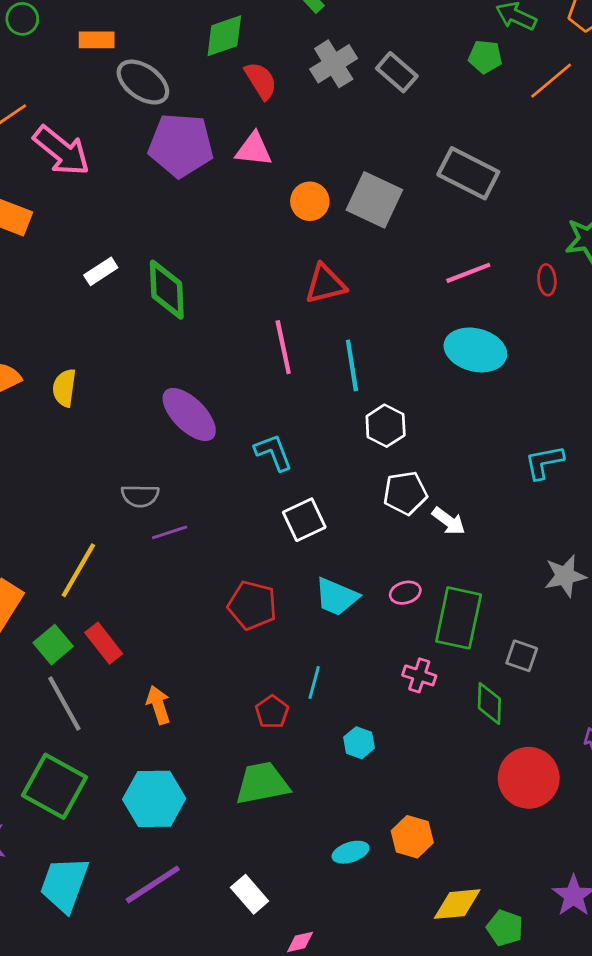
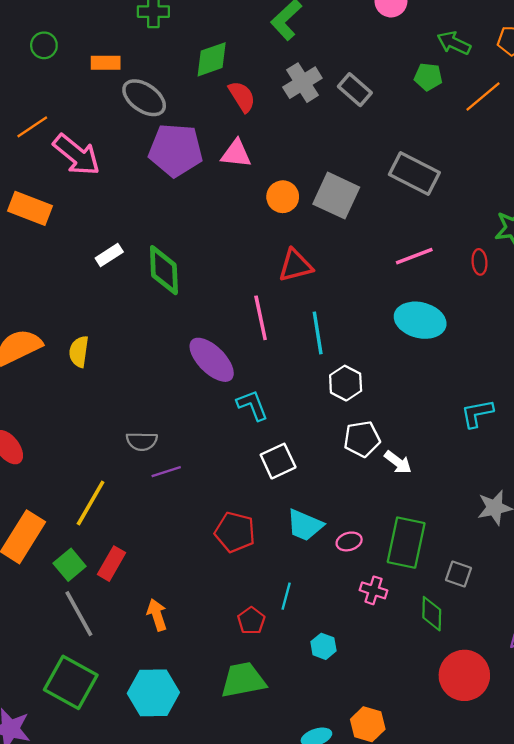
purple ellipse: (189, 414) -> (212, 360), moved
pink ellipse: (405, 593) -> (349, 541), moved
red rectangle: (104, 643) -> (111, 564), turned 68

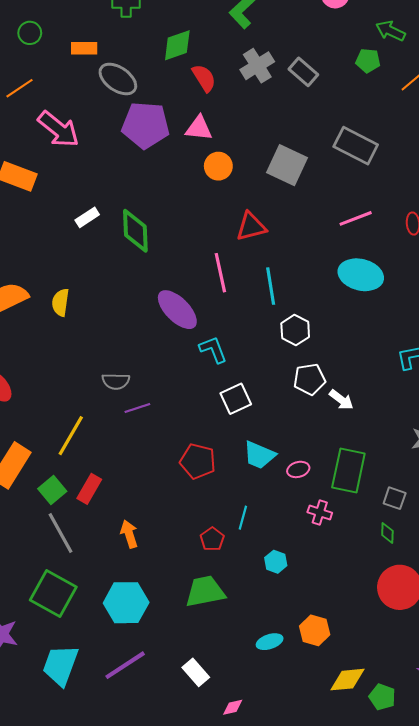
orange line: (32, 127) -> (20, 88), moved
orange circle: (283, 197) -> (218, 166), moved
green diamond: (432, 614) -> (387, 533), moved, size x0.7

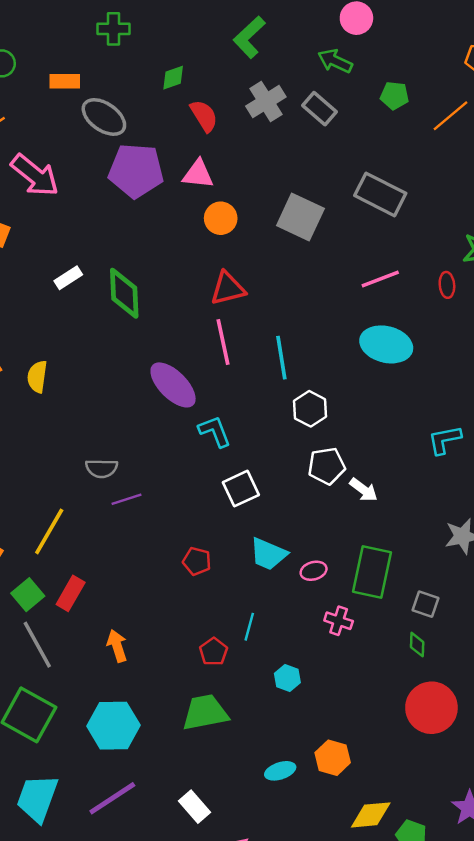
green arrow: (390, 31) -> (335, 61), moved
green diamond: (177, 45) -> (173, 78), size x0.7
red triangle: (251, 227) -> (228, 288), moved
red pentagon: (198, 461) -> (197, 561), size x0.7

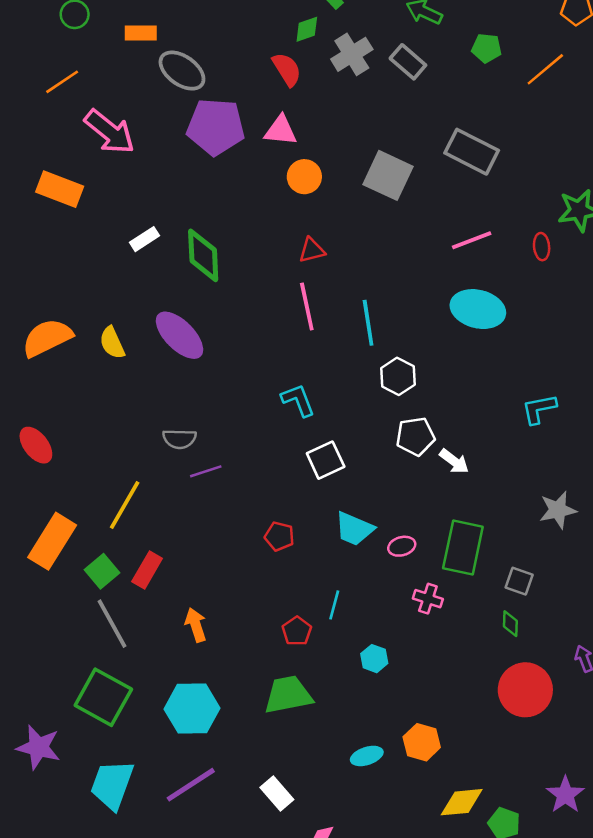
green diamond: (173, 78) -> (307, 29), moved
red triangle: (228, 288) -> (312, 250), size x0.7
yellow semicircle: (37, 377) -> (112, 343), turned -32
purple ellipse: (173, 385) -> (179, 335), moved

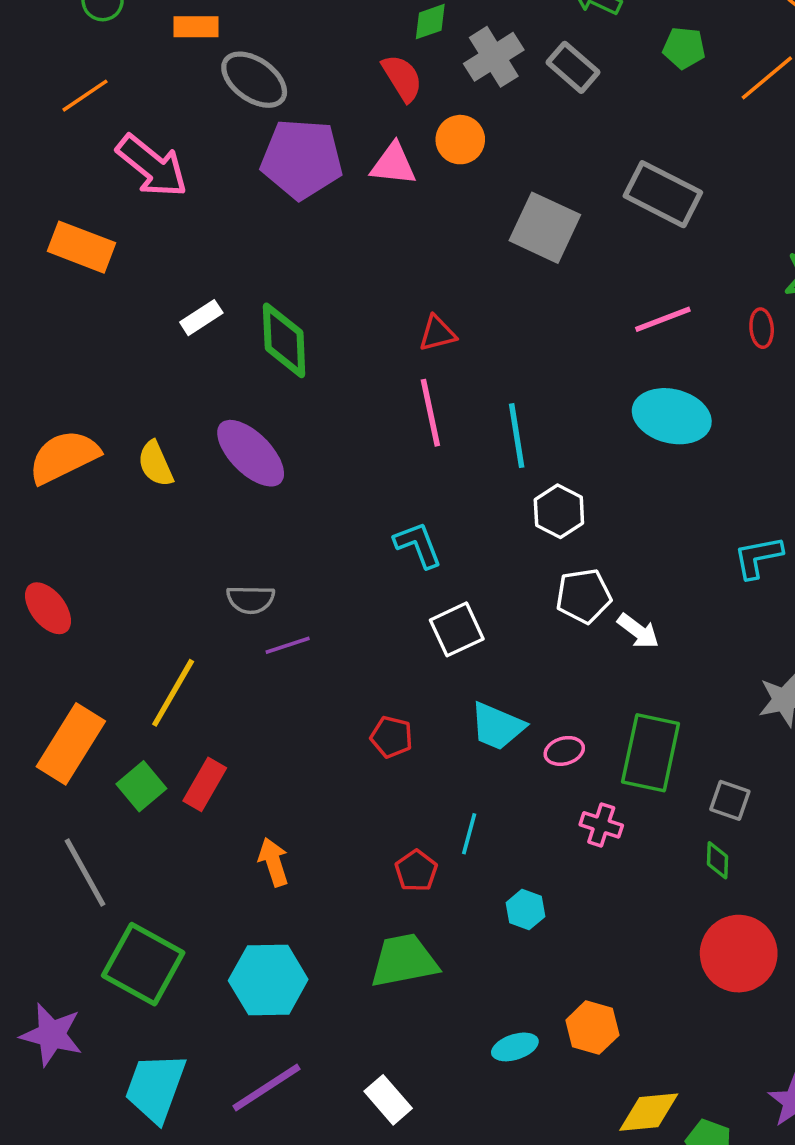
orange circle: (304, 177) -> (460, 140), moved
gray line: (112, 624) -> (85, 873), moved

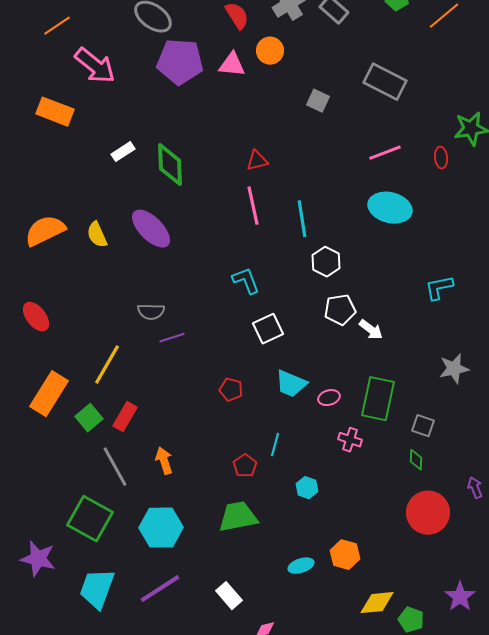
gray square: (545, 228) -> (318, 101), size x0.6
gray line: (85, 873) -> (115, 467), moved

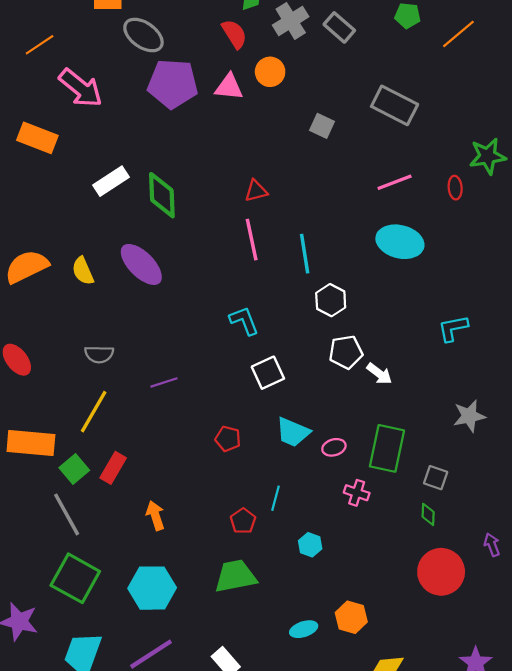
white rectangle: (123, 152) -> (111, 181), size x1.4
gray semicircle: (151, 312) -> (99, 354), moved
orange rectangle: (49, 394) -> (31, 443), turned 63
gray line: (115, 467) -> (67, 514), moved

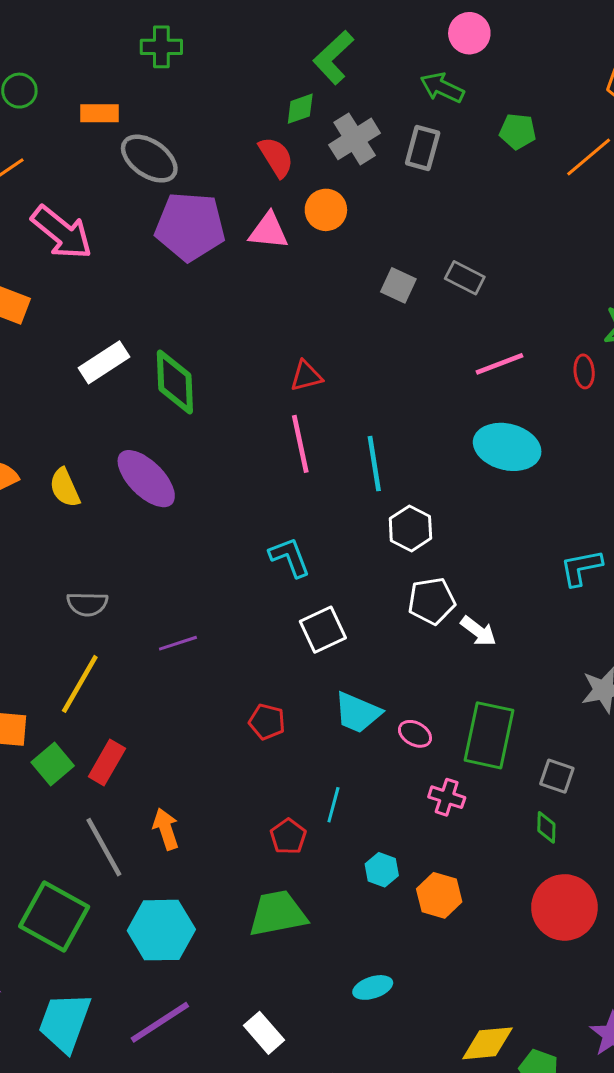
gray rectangle: (339, 27) -> (423, 148), turned 64
gray rectangle: (395, 105) -> (465, 278), moved, size x0.6
pink ellipse: (334, 447) -> (415, 734), turned 45
gray line: (67, 514) -> (104, 847), moved
orange hexagon: (351, 617) -> (439, 895), moved

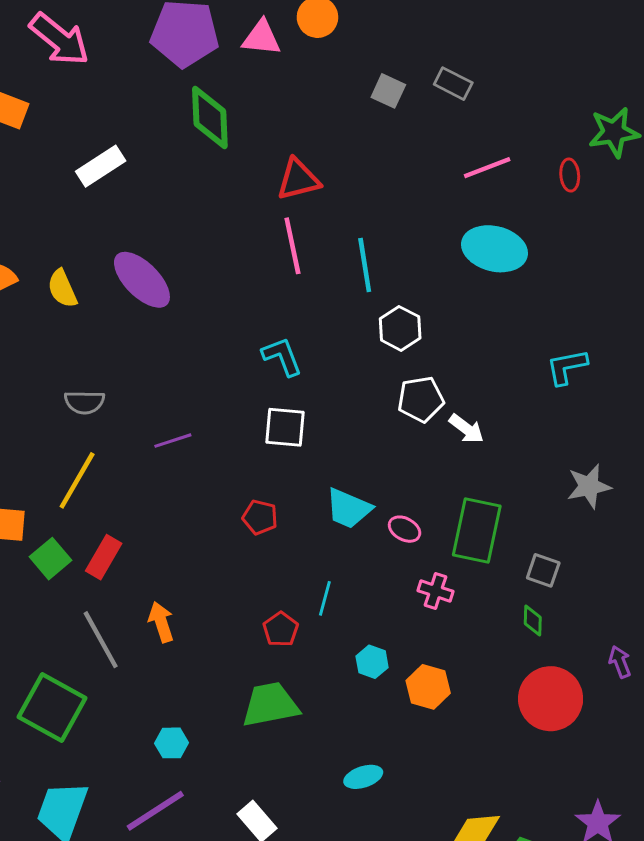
red triangle: (306, 376) -> (298, 179), size x1.4
green diamond: (175, 382) -> (210, 117), moved
white square: (323, 630) -> (285, 427), moved, turned 30
cyan hexagon: (161, 930) -> (171, 743), moved, size x0.5

